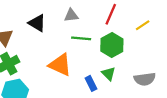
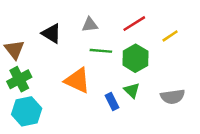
red line: (111, 14) -> (134, 24), turned 35

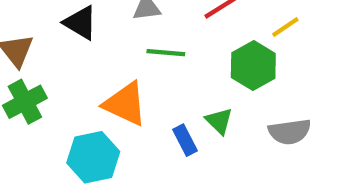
green hexagon: (135, 58) -> (253, 65), moved
cyan hexagon: (27, 111) -> (93, 157), moved

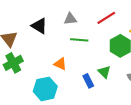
orange triangle: (125, 104) -> (60, 64), size x0.6

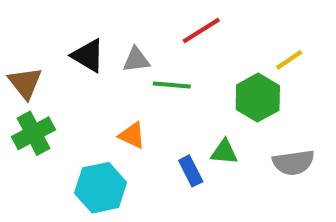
red line: (106, 18) -> (201, 31), moved
gray triangle: (70, 19) -> (136, 60), moved
green triangle: (104, 72) -> (224, 152), turned -40

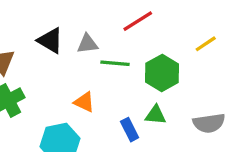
green hexagon: (258, 98) -> (162, 73), moved

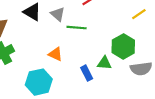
gray triangle: (88, 44) -> (58, 14), turned 48
green hexagon: (162, 73) -> (123, 46), moved

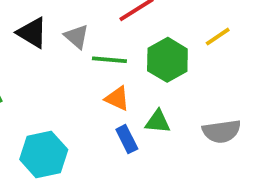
green hexagon: (123, 46) -> (167, 60), moved
orange triangle: (55, 54) -> (117, 98), moved

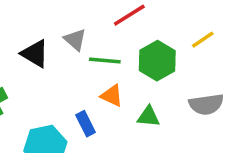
black triangle: (32, 33) -> (35, 54), moved
gray semicircle: (222, 131) -> (206, 104), moved
blue rectangle: (127, 139) -> (86, 124), moved

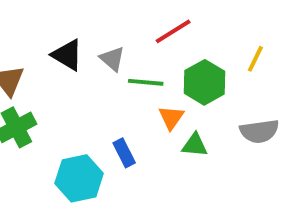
yellow line: (203, 40) -> (255, 59), turned -30
black triangle: (35, 54) -> (67, 55), moved
orange triangle: (112, 96) -> (171, 118), moved, turned 40

